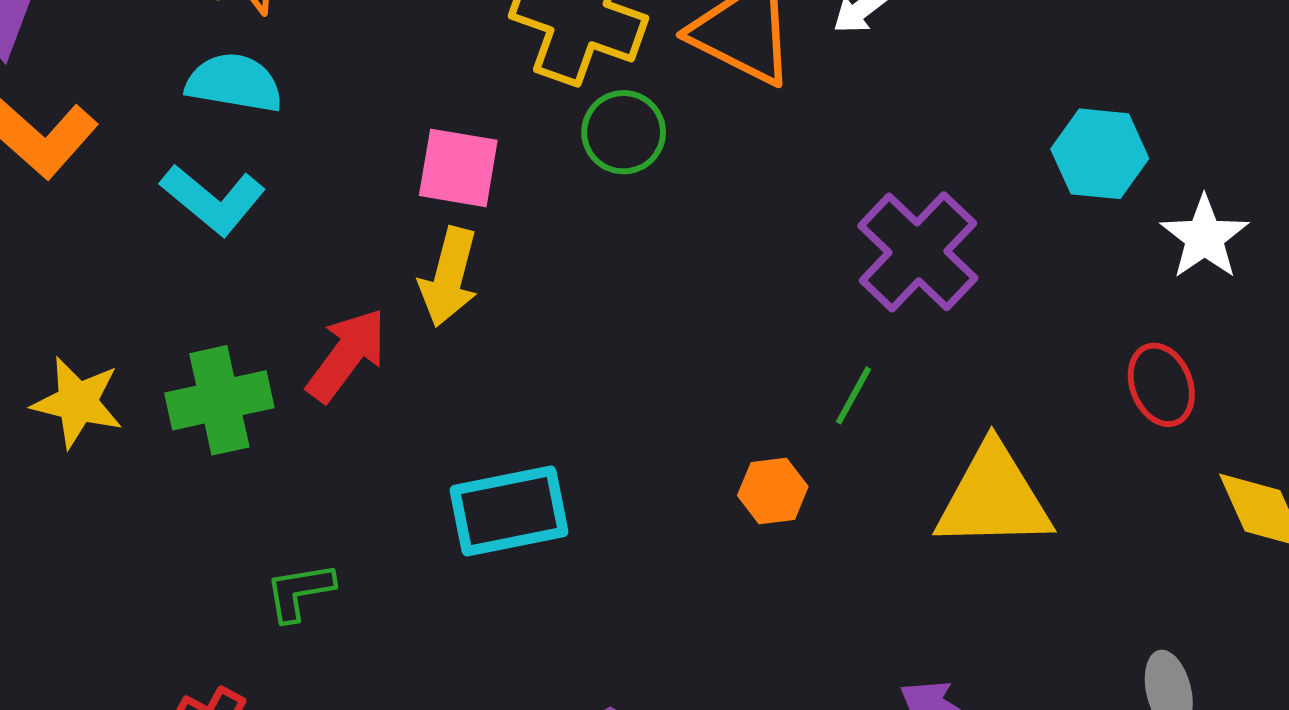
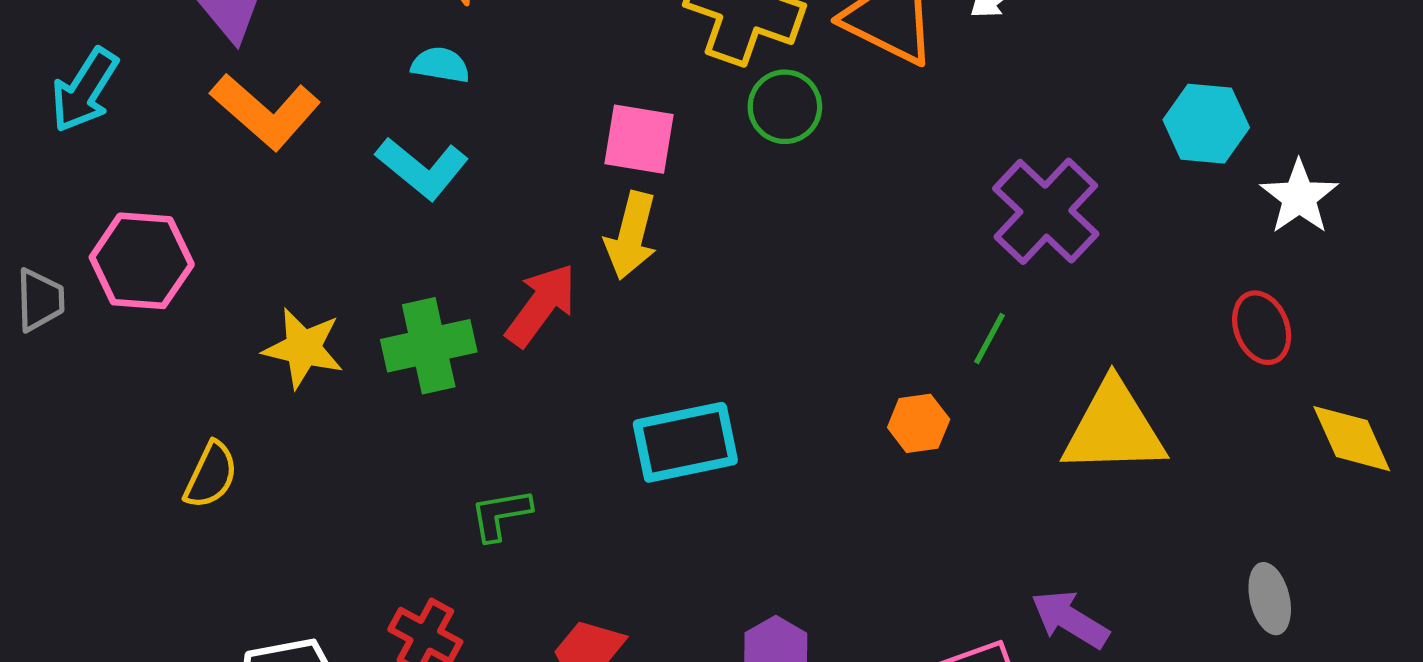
cyan semicircle: (234, 83) -> (440, 65), size x0.7

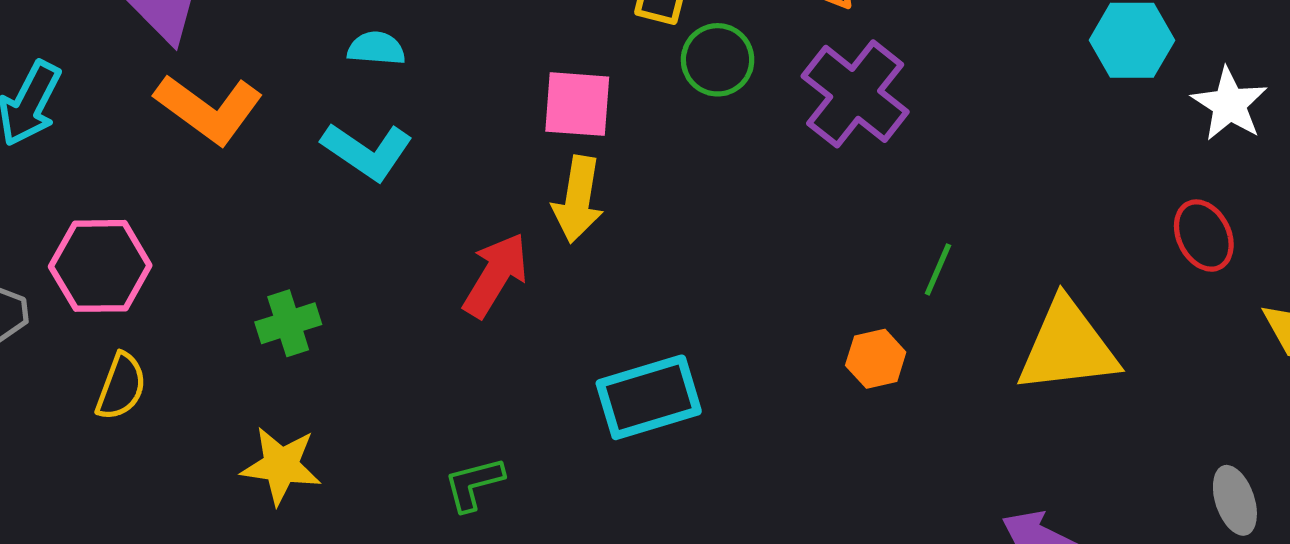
purple cross: (1046, 211) -> (855, 94), moved
green cross: (429, 346) -> (288, 323), moved, size x0.7
yellow star: (303, 348) -> (281, 466), moved
yellow semicircle: (211, 475) -> (121, 387), moved

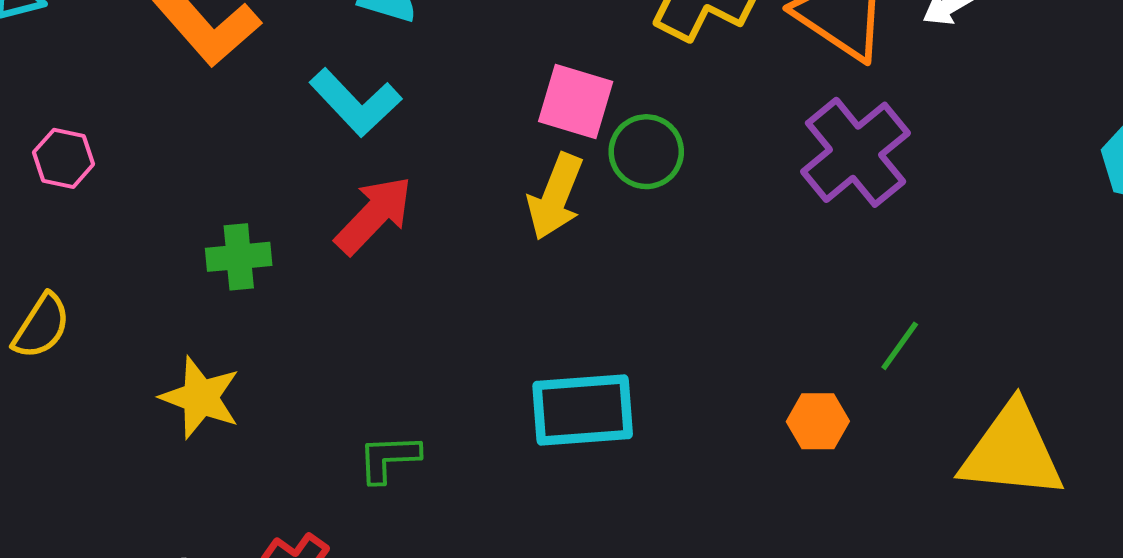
green circle: (718, 60) -> (646, 152), moved
pink hexagon: (100, 266) -> (64, 158), size x0.6
red arrow: (495, 275) -> (374, 215), moved
yellow semicircle: (121, 387) -> (41, 326), moved

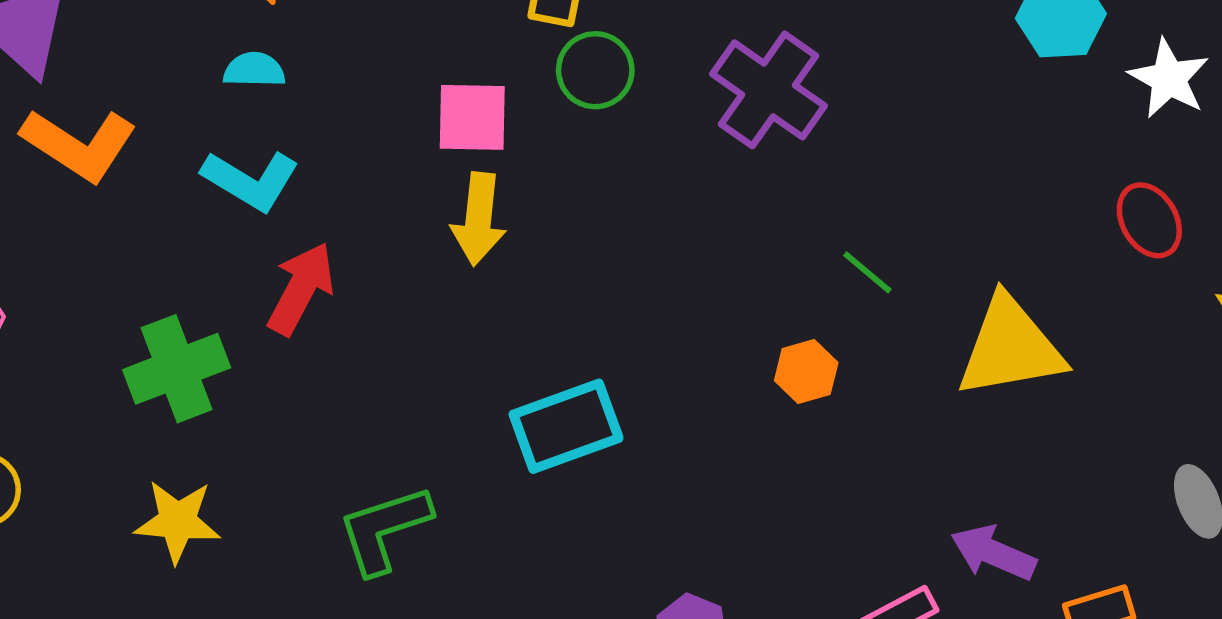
green circle: (646, 152) -> (595, 70), moved
green cross: (239, 257) -> (177, 369), size x1.5
green line: (900, 346) -> (867, 272), turned -70
green L-shape: (389, 458) -> (384, 529), size x1.5

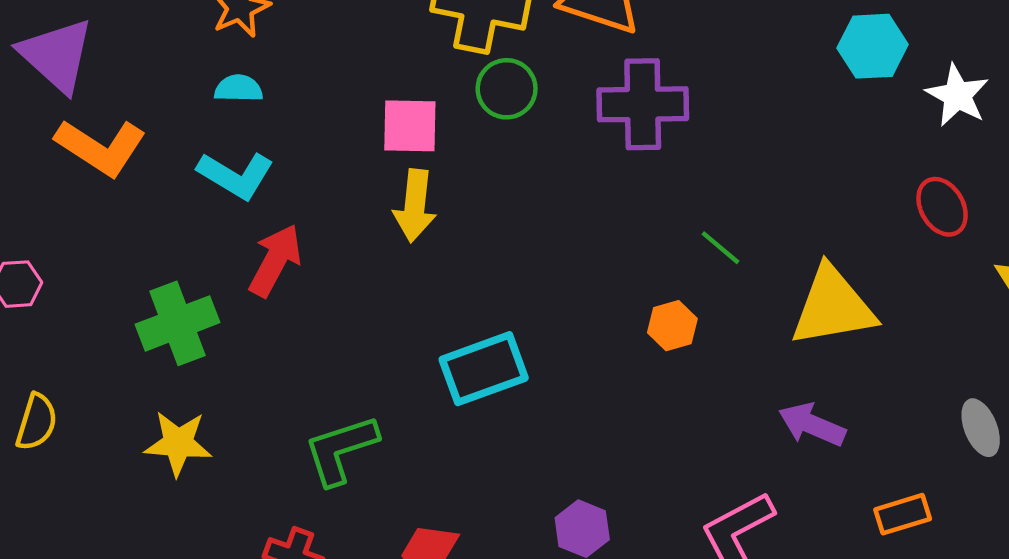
purple cross: (768, 90) -> (643, 104), turned -36
purple arrow: (993, 553) -> (812, 425), moved

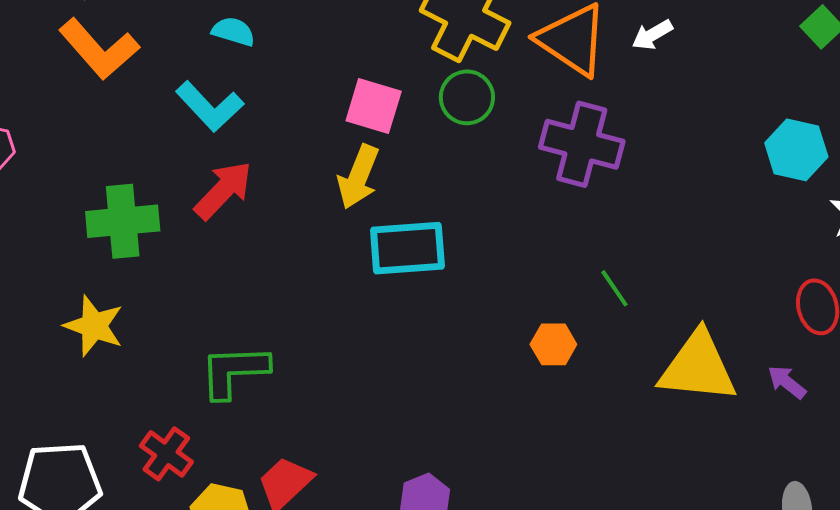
cyan rectangle: (484, 369) -> (407, 248), moved
purple arrow: (812, 425) -> (787, 382), moved, size x0.7

